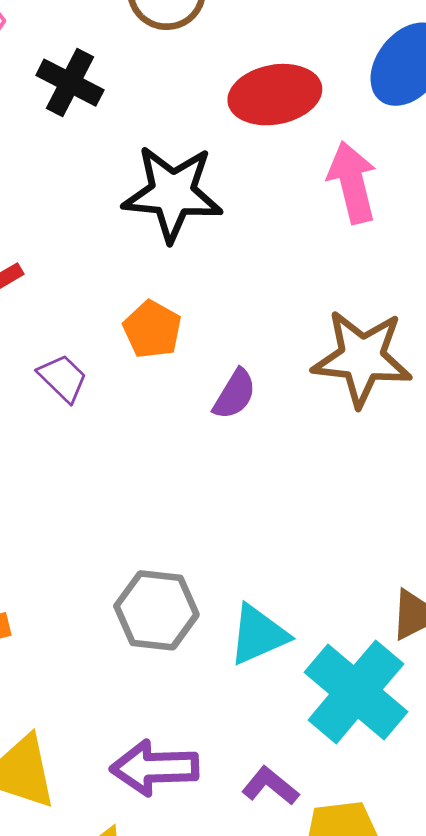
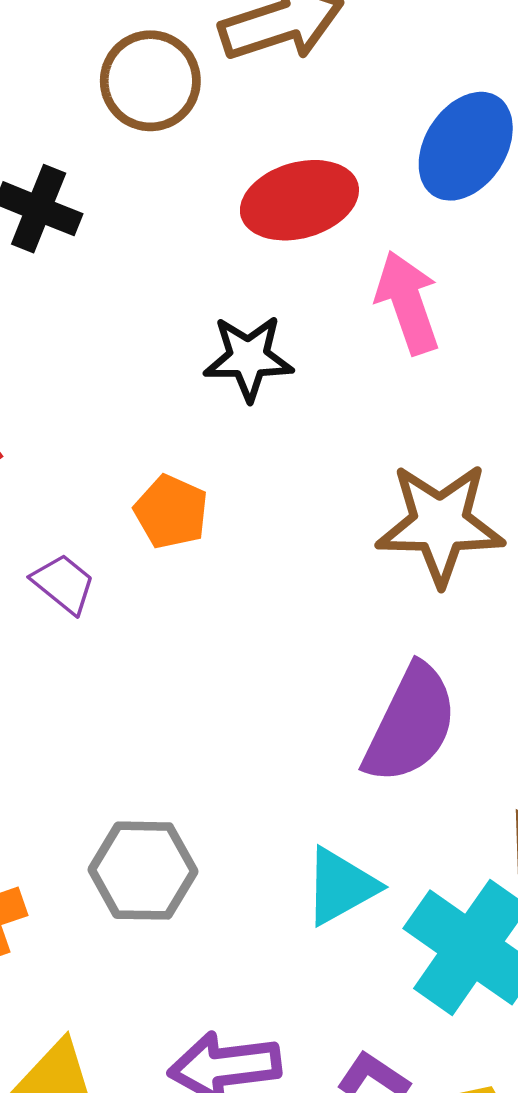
black star: (172, 193) -> (249, 358), moved, size x0.7
purple semicircle: (235, 394) -> (411, 724), moved, size x1.8
gray hexagon: (156, 610) -> (143, 871), moved

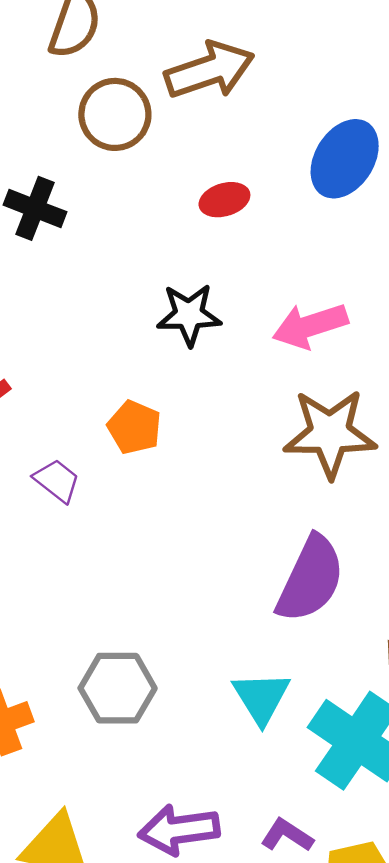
red ellipse: (299, 200) -> (224, 200), size x0.6
pink arrow: (408, 303) -> (310, 326), moved, turned -88
cyan triangle: (341, 886) -> (261, 698), turned -32

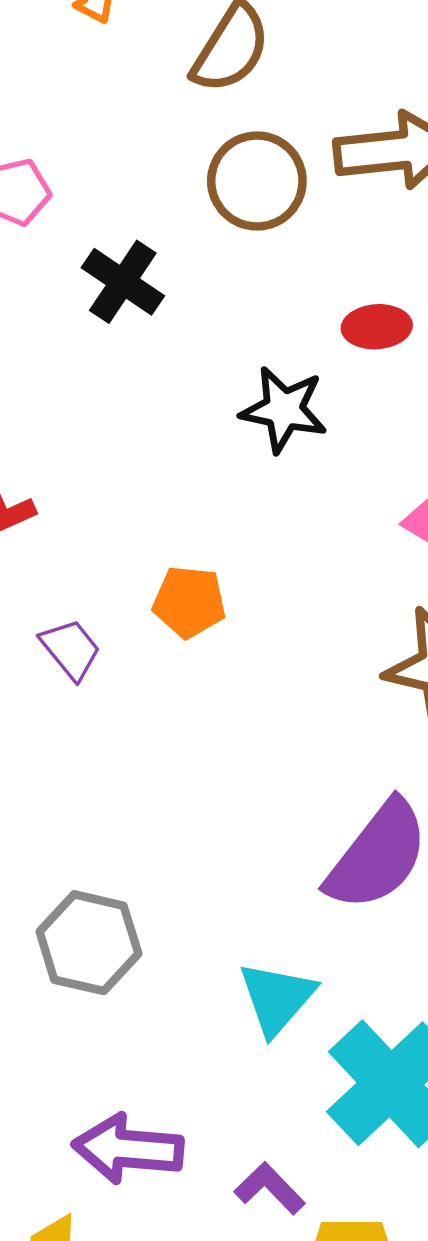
black star: (189, 315) -> (284, 410), moved
orange pentagon: (134, 427) -> (189, 602), turned -30

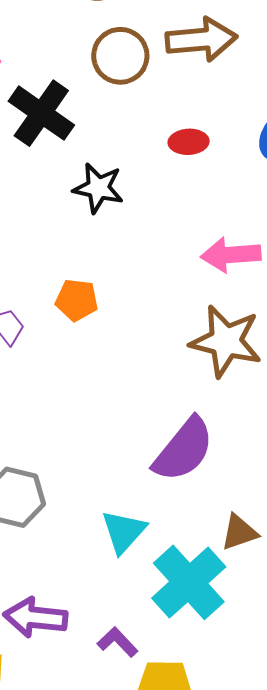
black cross: (123, 282) -> (41, 113), size x1.4
black star: (284, 410) -> (98, 188), moved

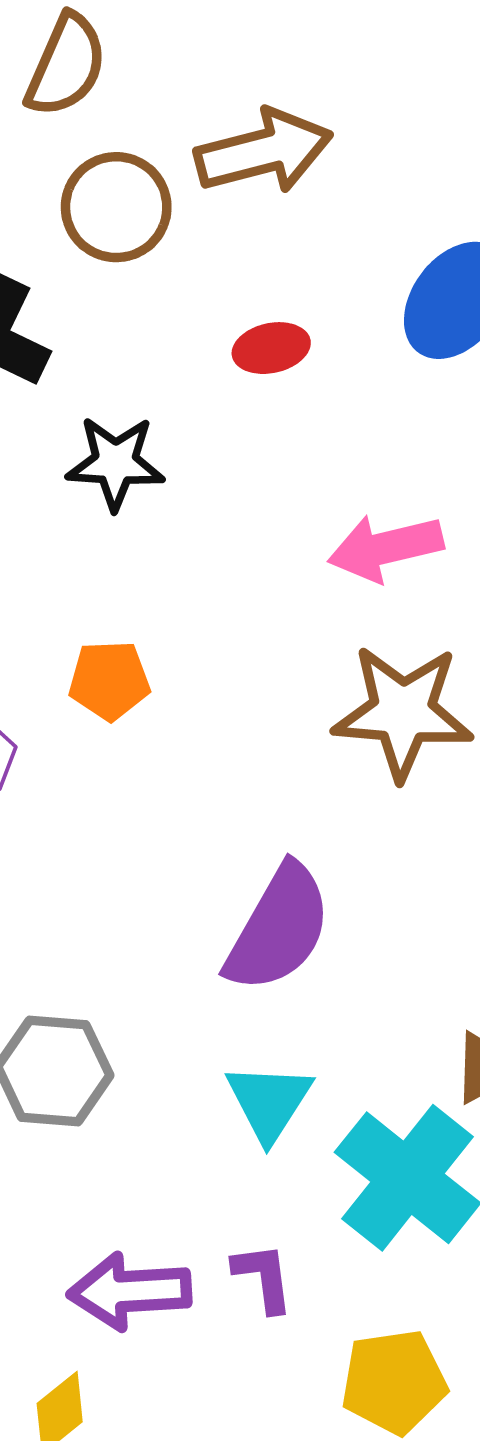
purple semicircle: (184, 450) -> (278, 928), moved
purple L-shape: (117, 642) -> (263, 1277), moved, turned 45

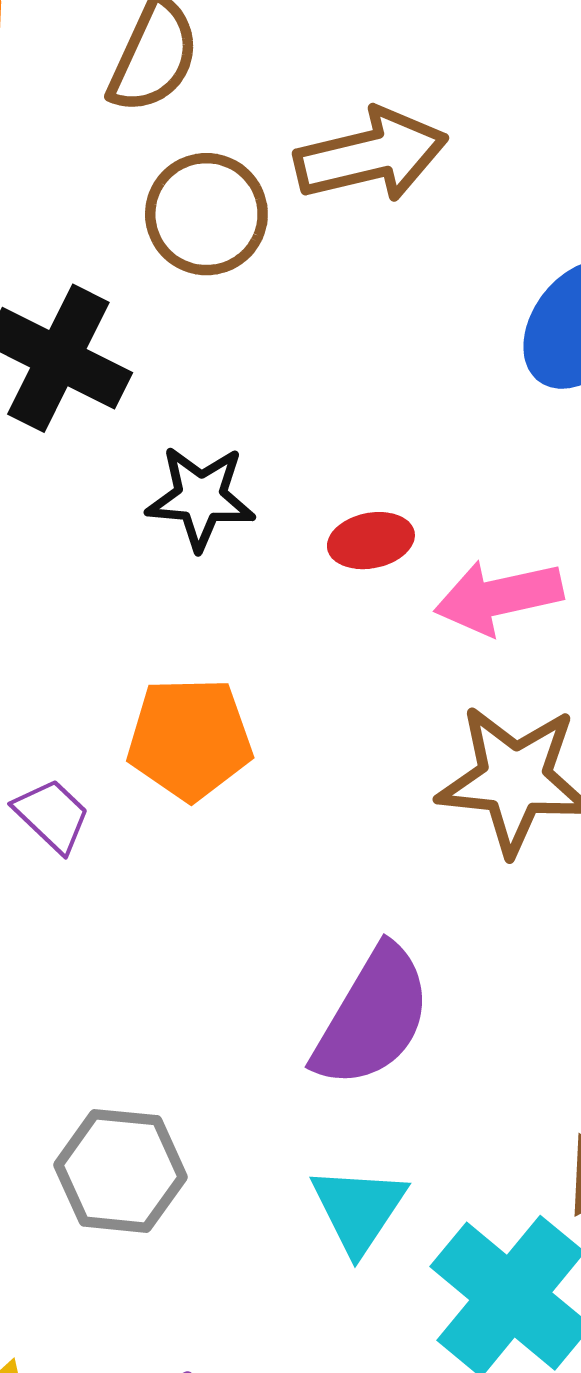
red ellipse: (271, 348) -> (371, 541), moved
orange pentagon: (109, 680) -> (190, 739), size x1.4

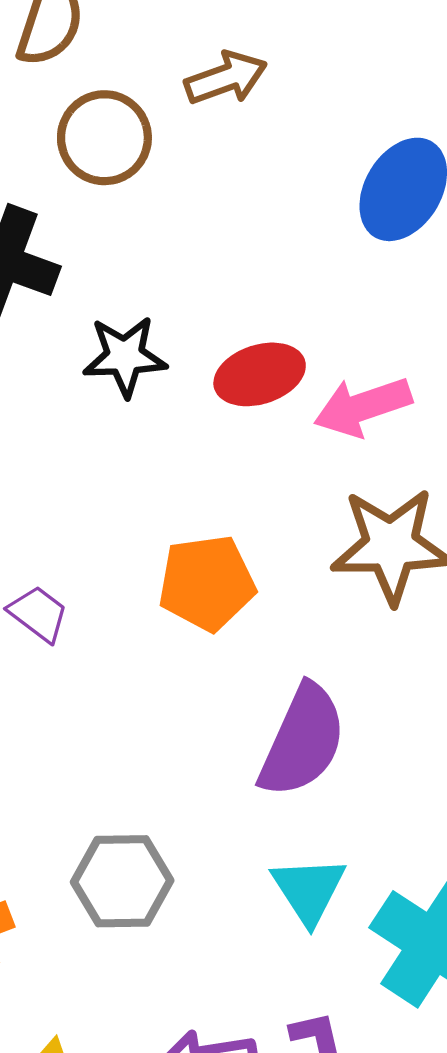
brown arrow: (371, 155) -> (226, 78), size x0.7
red ellipse: (371, 541) -> (260, 374), size x1.4
orange pentagon: (190, 739) -> (207, 583), moved

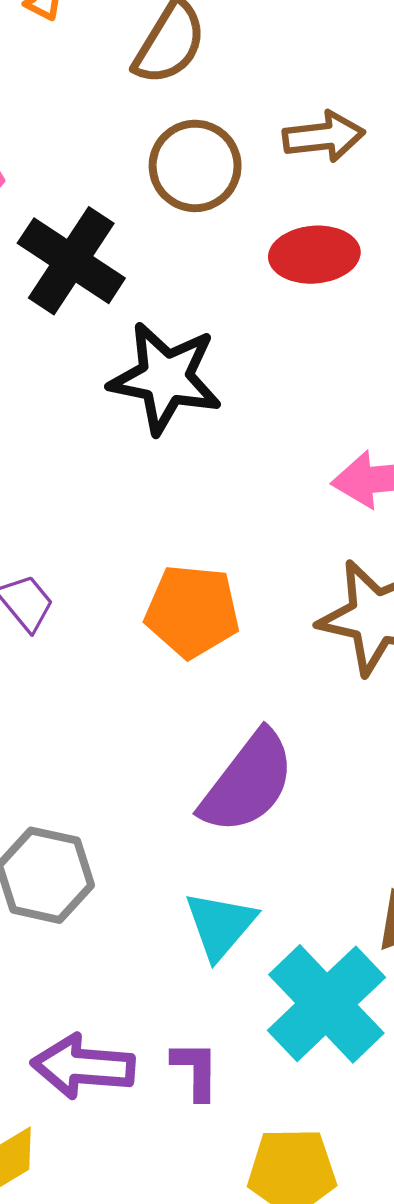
black star: (125, 356) -> (165, 378), size x1.4
red ellipse: (260, 374) -> (314, 255), moved

